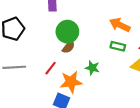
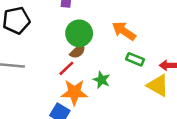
orange arrow: (120, 25) -> (124, 31), moved
red line: (51, 68) -> (66, 68), moved

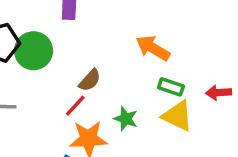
green circle: (79, 33) -> (34, 51), moved
yellow triangle: (158, 85) -> (177, 116), moved

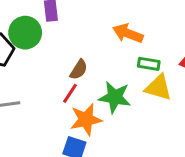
green circle: (34, 51) -> (25, 33), moved
green star: (126, 119) -> (115, 97), size x1.5

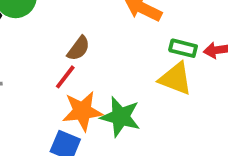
green rectangle: (149, 64) -> (183, 48), moved
green star: (115, 97) -> (120, 117), moved

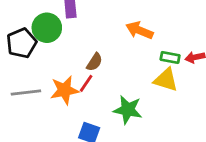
orange star: (82, 111) -> (64, 90), moved

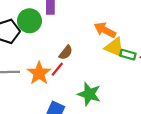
yellow triangle: (166, 80) -> (115, 47), moved
orange star: (64, 90) -> (39, 73), turned -30

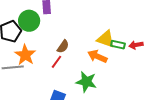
orange arrow: (105, 30) -> (97, 56), moved
orange star: (39, 73) -> (25, 55), moved

